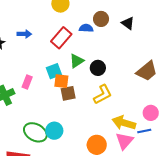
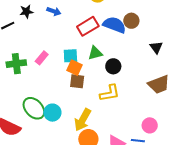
black triangle: (128, 23) -> (156, 47), moved
blue semicircle: (86, 28) -> (114, 25), size x1.6
yellow arrow: (124, 123) -> (83, 120), moved, turned -95

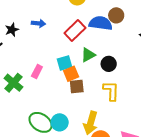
green cross: (16, 64) -> (13, 83), turned -30
orange square: (74, 68) -> (71, 74), turned -35
yellow L-shape: (110, 93) -> (111, 91), turned -65

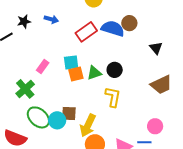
green triangle: (88, 55) -> (94, 73), moved
green cross: (13, 83) -> (25, 89), moved
brown square: (77, 87) -> (69, 113), moved

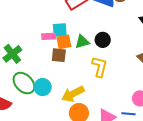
pink rectangle: (43, 67) -> (49, 36), moved, turned 48
brown square: (69, 113) -> (59, 55), moved
yellow arrow: (88, 125) -> (73, 94), turned 35

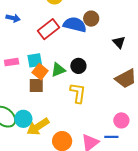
pink rectangle: (49, 36) -> (12, 62), moved
orange square: (64, 42) -> (40, 72), turned -35
yellow arrow: (73, 94) -> (38, 127), moved

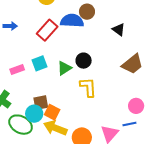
orange square: (40, 72) -> (52, 112), moved
brown square: (36, 85) -> (41, 103), moved
cyan circle: (23, 119) -> (34, 114), moved
yellow arrow: (38, 127) -> (55, 128), turned 65

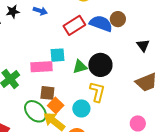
black circle: (84, 61) -> (100, 65), size x1.5
pink rectangle: (17, 70) -> (41, 67), moved, size x1.5
cyan circle: (34, 114) -> (81, 108), moved
green ellipse: (21, 125) -> (35, 111), moved

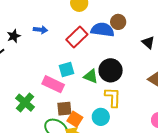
pink rectangle: (41, 67) -> (53, 84), turned 40
green triangle: (80, 67) -> (91, 76), turned 49

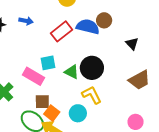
yellow L-shape: (113, 97) -> (92, 95), turned -35

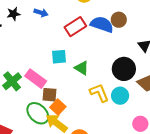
black circle: (92, 68) -> (124, 69), moved
pink rectangle: (33, 76) -> (36, 79), moved
cyan circle: (78, 113) -> (120, 96), moved

